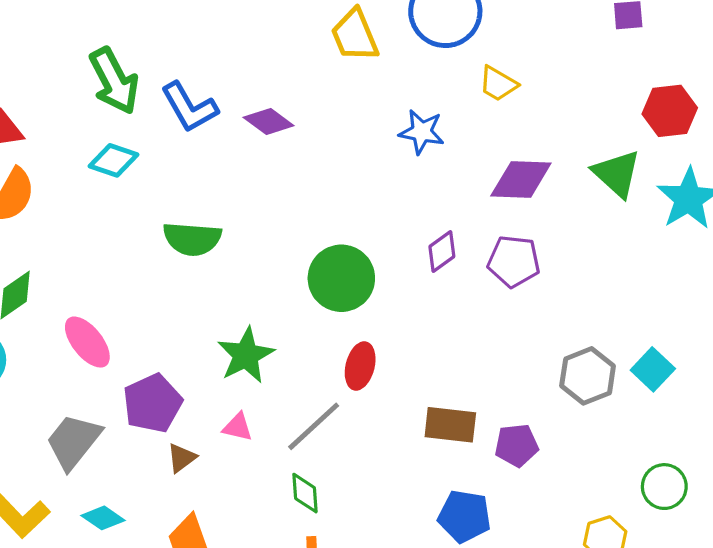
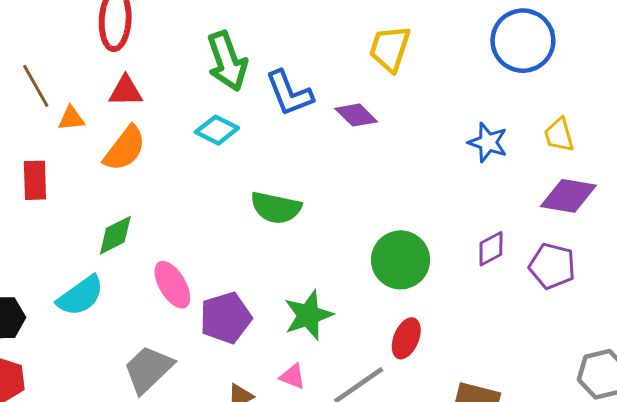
yellow trapezoid: (355, 35) -> (390, 49), moved, turned 33
yellow trapezoid: (498, 84) -> (559, 135), moved, turned 36
purple pentagon: (153, 403) -> (226, 318), moved

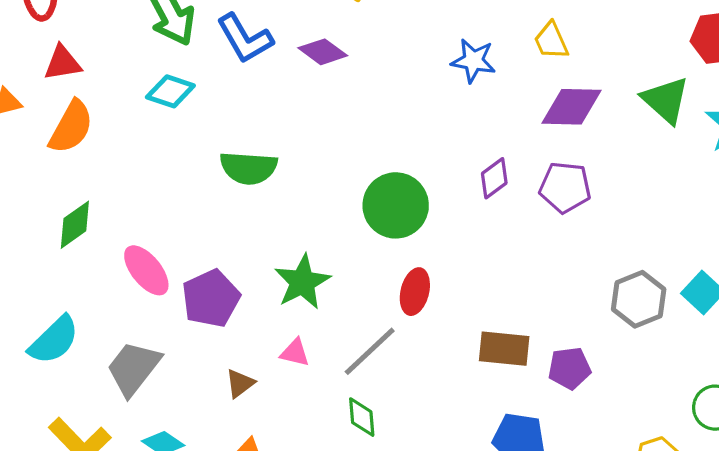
cyan semicircle: (80, 296) -> (54, 340), moved

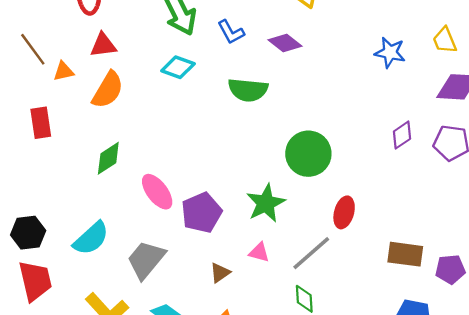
blue L-shape: (245, 39) -> (231, 32), size x0.7
green semicircle: (249, 168) -> (248, 90), moved
green circle: (396, 205) -> (308, 154), moved

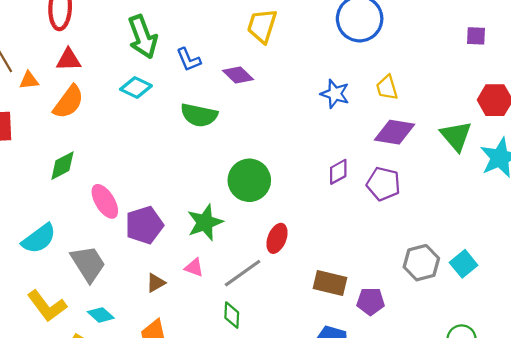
gray trapezoid: (146, 260) -> (88, 264), turned 102

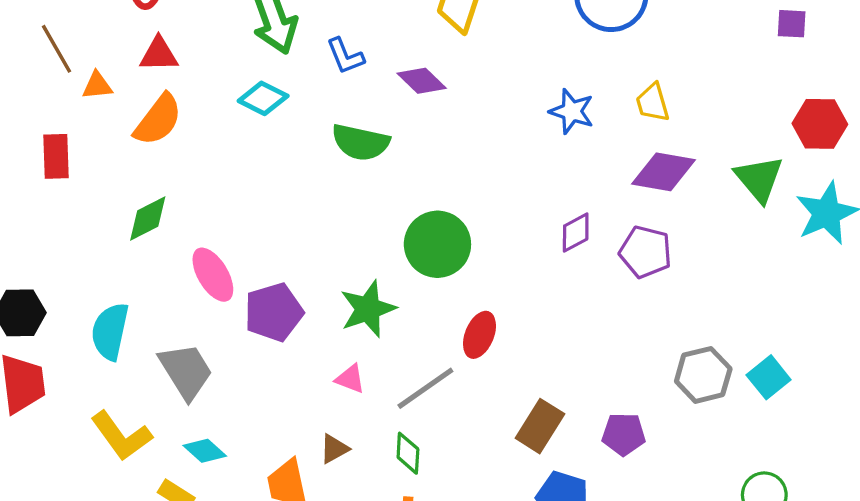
cyan semicircle: (39, 239) -> (110, 331), turned 138
brown triangle: (156, 283) -> (334, 449), moved
brown rectangle: (330, 283) -> (540, 426), moved, turned -72

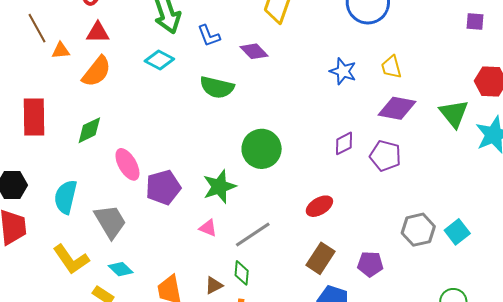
red rectangle: (56, 156) -> (34, 117), moved, size x1.4
red ellipse: (479, 335) -> (319, 206), moved, turned 36
brown triangle: (334, 449) -> (214, 285), moved

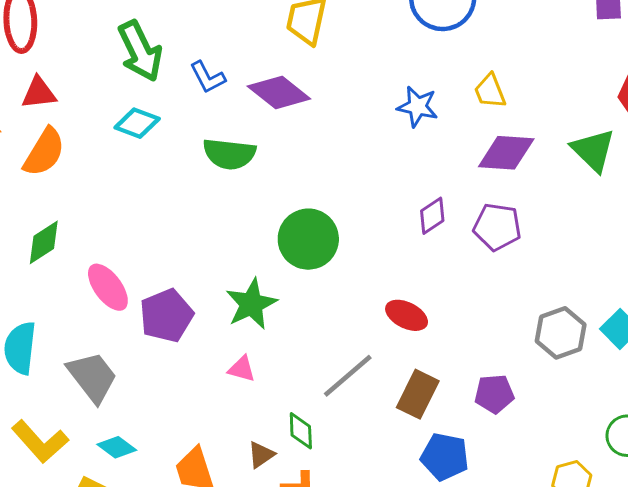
purple diamond: (254, 51) -> (279, 93), size x1.4
red ellipse: (319, 206) -> (407, 315), turned 64
gray line: (253, 234) -> (348, 376), moved

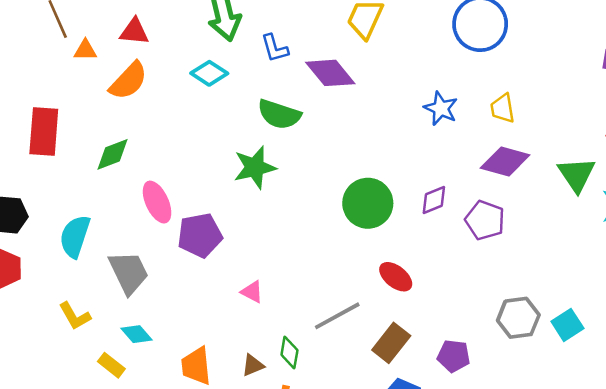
green circle: (308, 239) -> (368, 203), moved
green star: (251, 304) -> (255, 167), moved
yellow L-shape: (40, 442) -> (75, 316), size x0.7

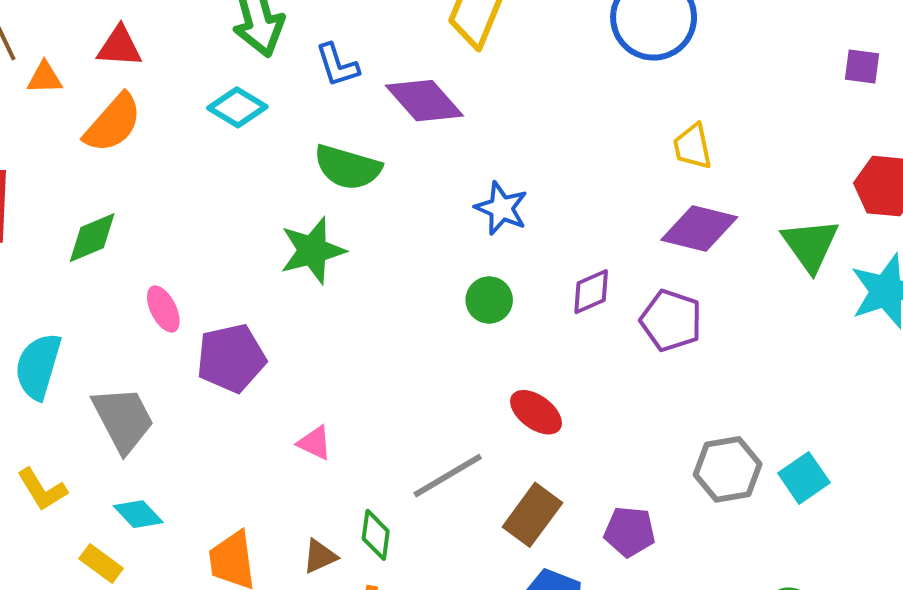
blue star: (441, 108) -> (501, 208), moved
pink ellipse: (157, 202) -> (163, 309), size x0.7
green circle: (368, 203) -> (489, 300), size x0.6

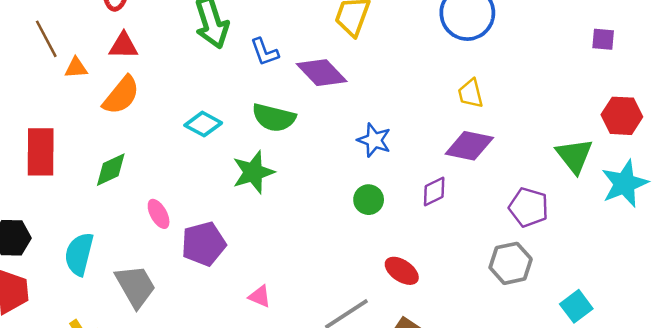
cyan diamond: (237, 107) -> (203, 124), moved
yellow trapezoid: (693, 147) -> (471, 93), moved
purple diamond: (699, 228) -> (469, 146), moved
purple pentagon: (671, 320) -> (529, 207), moved
gray hexagon: (728, 469) -> (511, 263), moved

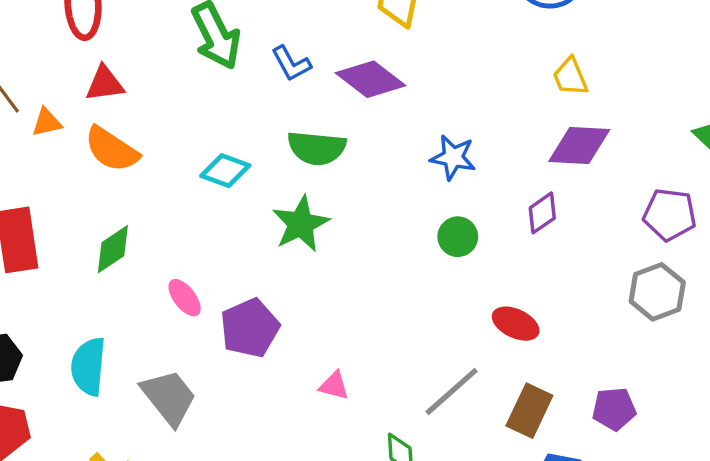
orange semicircle: (121, 95) -> (112, 149), turned 93

